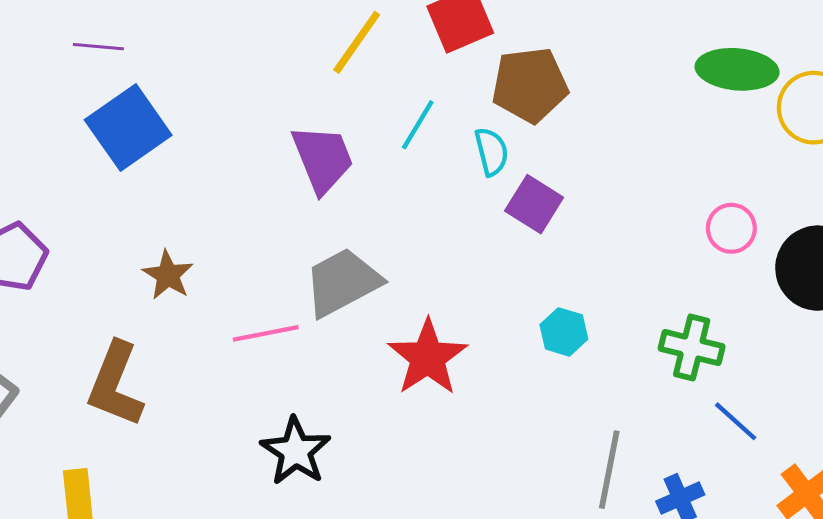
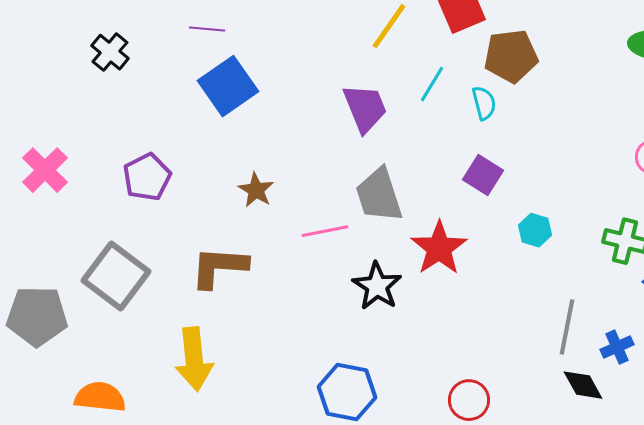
purple square: (534, 204) -> (483, 175), moved
gray trapezoid: (342, 282) -> (379, 195), turned -80
brown L-shape: (115, 384) -> (219, 267), turned 72
black star: (296, 451) -> (377, 286), moved

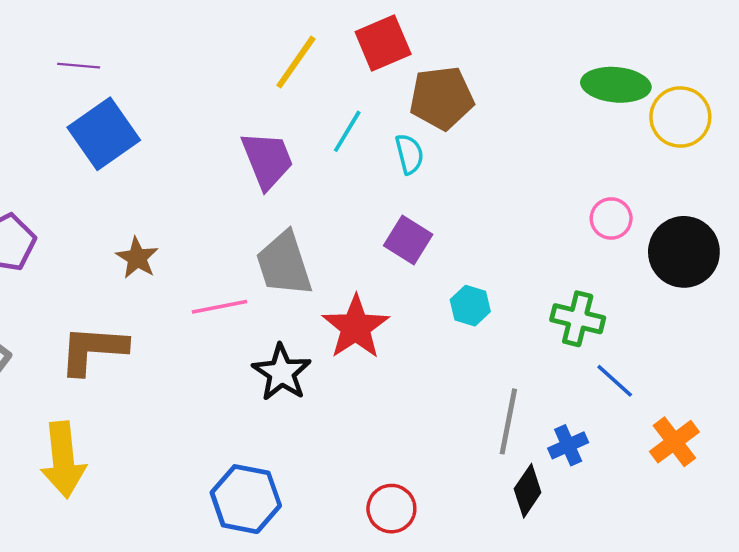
black diamond: (583, 385) -> (528, 491), turned 63

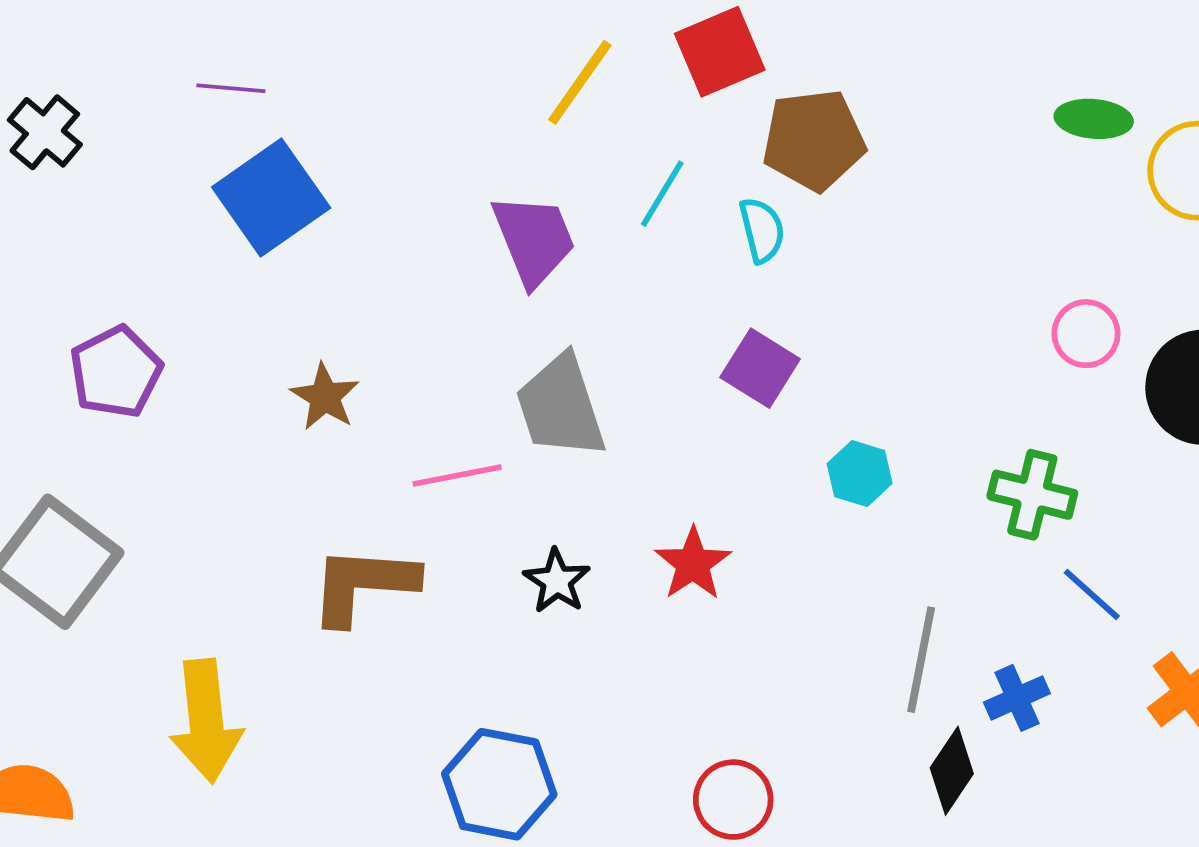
green ellipse: (616, 85) -> (1094, 119), size x0.7
red star: (356, 327) -> (693, 564), moved, size x0.7
brown L-shape: (93, 350) -> (363, 585), moved
black star: (282, 372) -> (557, 581), size x0.7

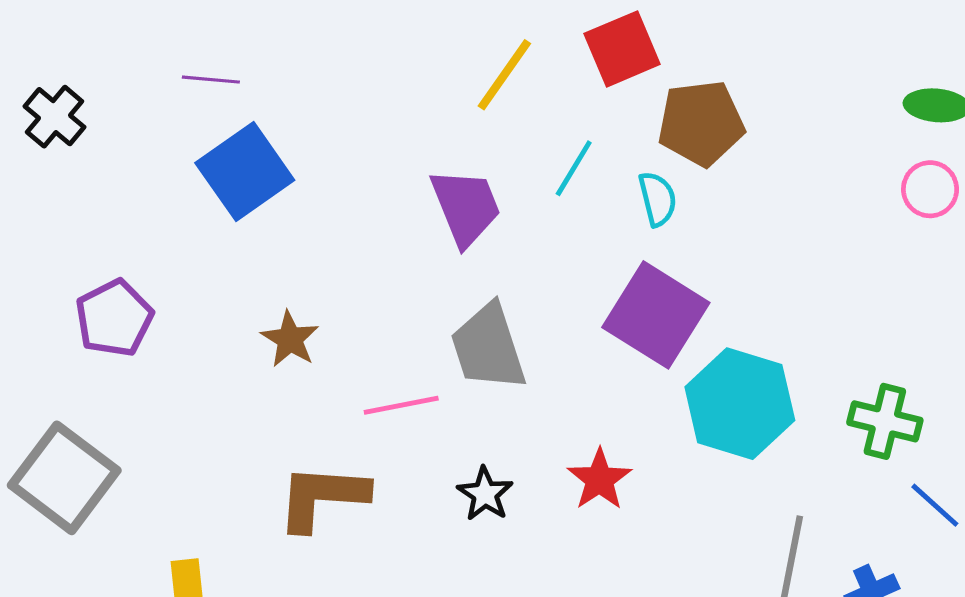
pink circle: (1086, 334) -> (930, 189), moved
purple square: (760, 368) -> (656, 315), size x1.6
cyan hexagon: (860, 474) -> (740, 404), size x2.0

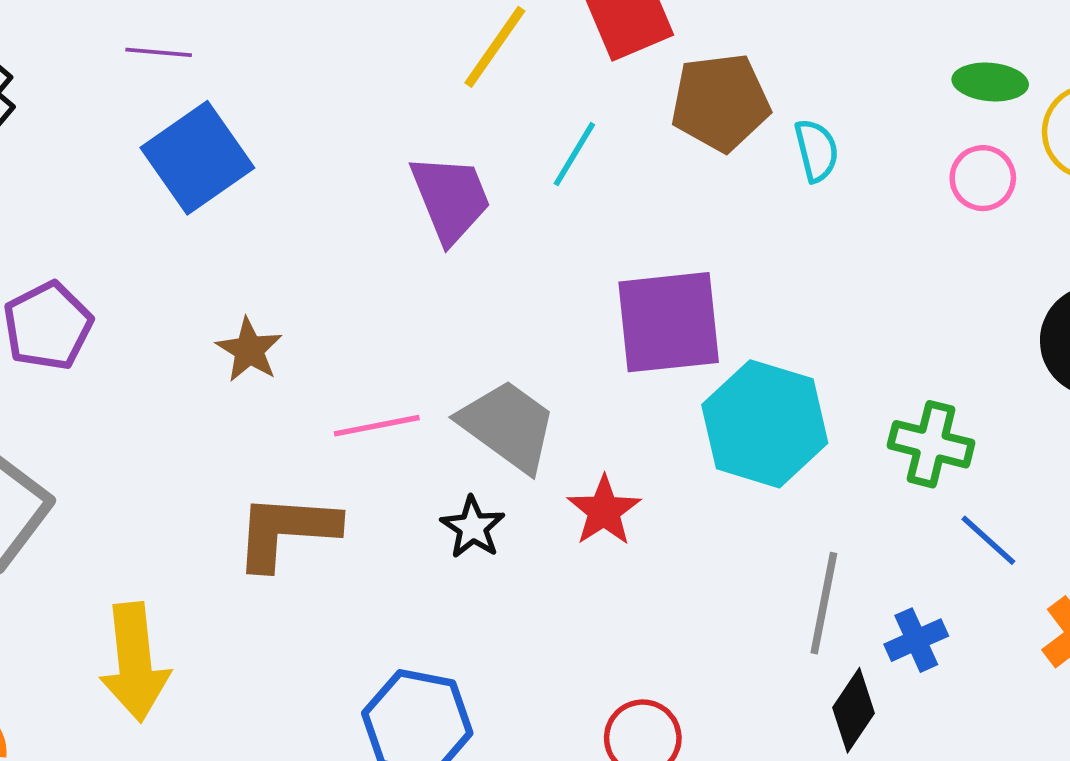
cyan semicircle: (658, 199) -> (816, 150), moved
purple square: (656, 315) -> (669, 322), turned -38
gray trapezoid: (488, 347) -> (508, 426), moved, turned 144

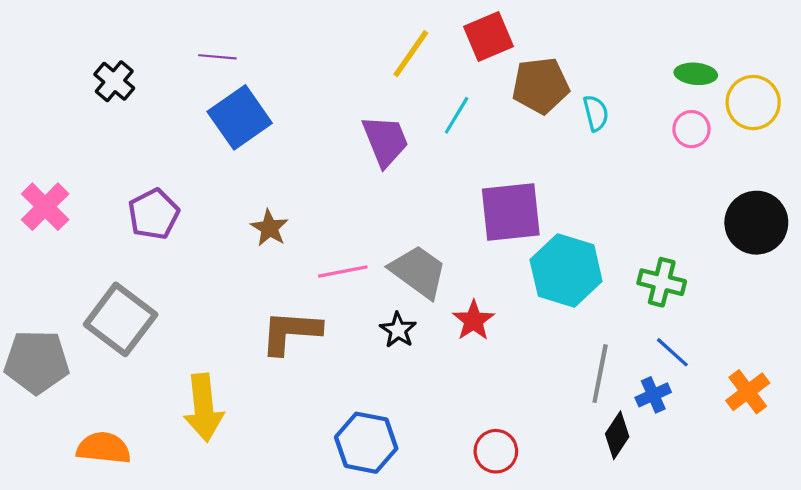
blue line: (988, 540) -> (672, 352), moved

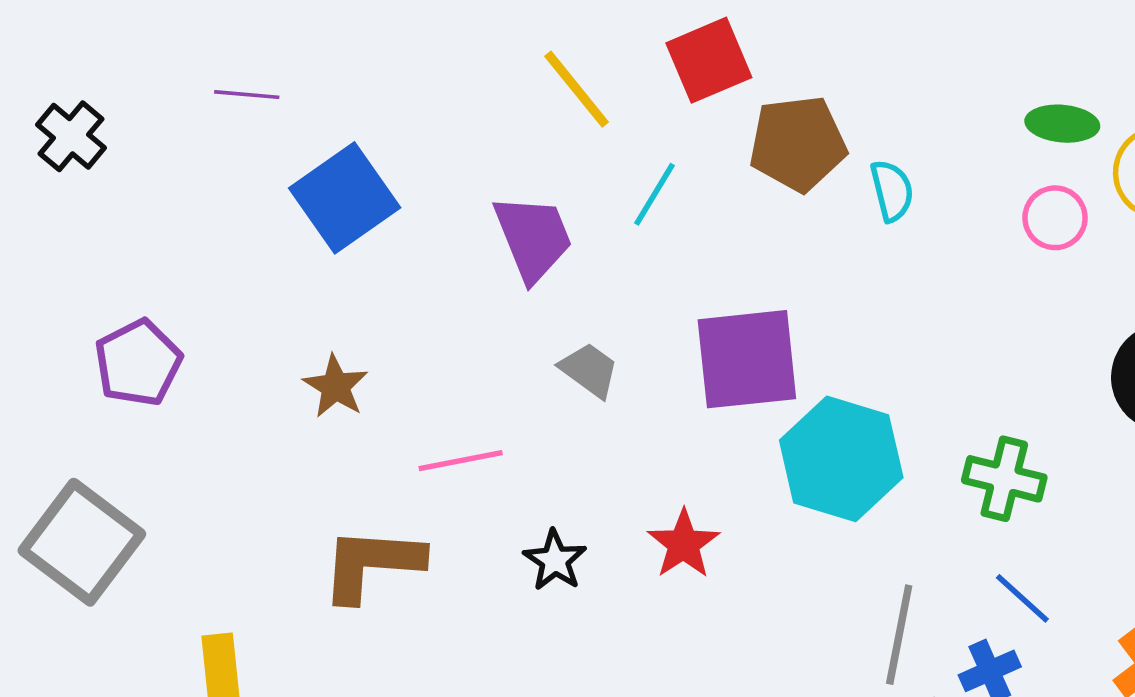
yellow line: (411, 54) -> (577, 89), turned -74
blue square: (240, 117) -> (345, 198), moved
gray trapezoid: (418, 272) -> (589, 370), moved, size x0.6

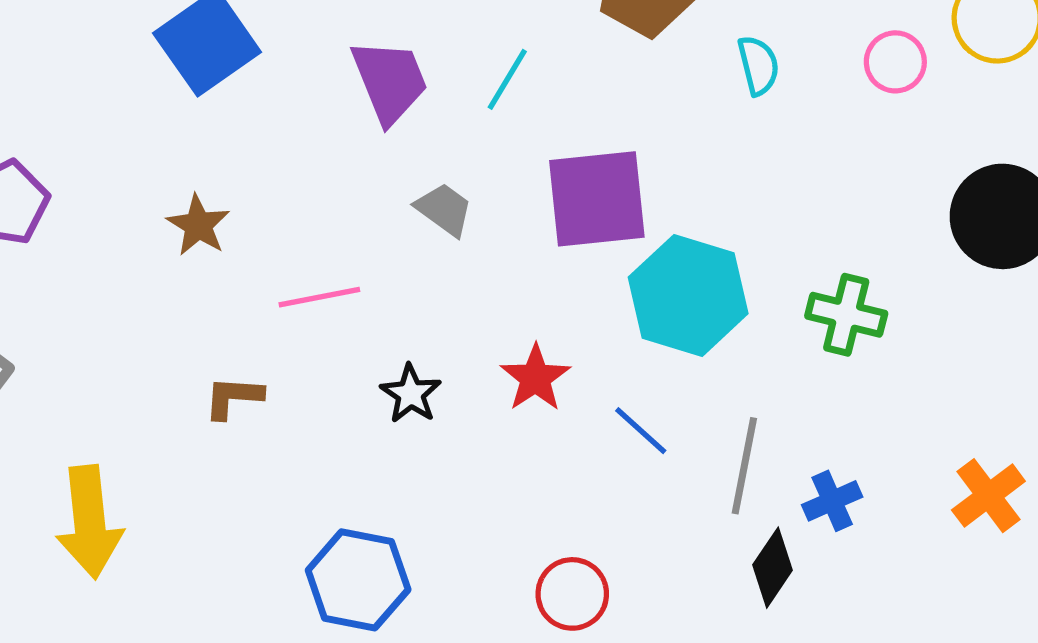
cyan semicircle: (892, 191) -> (758, 65), moved
cyan line: (655, 194) -> (507, 79), moved
brown L-shape: (372, 564) -> (233, 397), size x0.6
blue line: (1022, 598) -> (641, 431), moved

